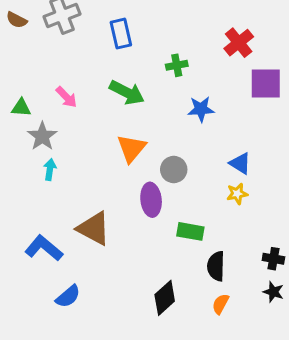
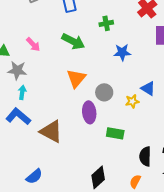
gray star: (42, 136) -> (17, 70), turned -30
yellow star: (237, 194) -> (132, 101), moved
blue L-shape: (44, 248) -> (18, 116), moved
black semicircle: (216, 266) -> (145, 156), moved

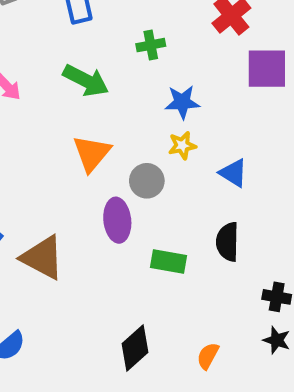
yellow star: (132, 101) -> (182, 145), moved
black semicircle: (145, 156) -> (227, 242), moved

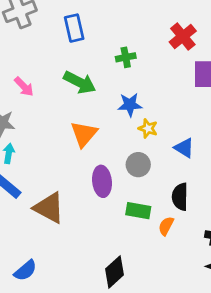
blue star: (182, 102) -> (130, 105), moved
yellow star: (182, 145) -> (148, 128), turned 30
gray circle: (147, 181) -> (138, 165), moved
orange semicircle: (208, 356) -> (166, 226), moved

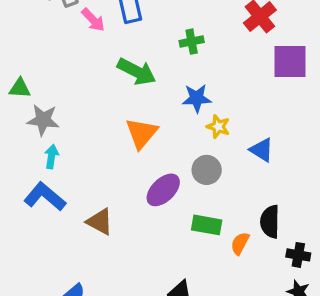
pink arrow: (24, 87) -> (93, 20), moved
purple ellipse: (102, 181) -> (163, 190), turned 52
black semicircle: (180, 197) -> (270, 222), moved
brown triangle: (49, 208) -> (100, 222), size x0.7

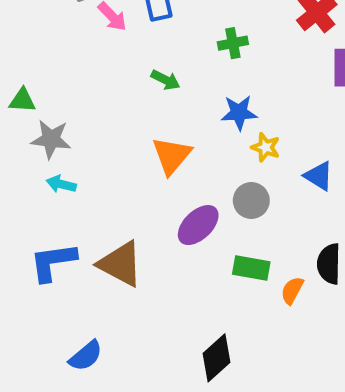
green arrow: (137, 72) -> (165, 80), size x0.6
cyan arrow: (51, 157) -> (61, 184), turned -85
blue L-shape: (45, 197) -> (53, 262), moved, turned -48
brown triangle: (100, 222) -> (120, 264), size x1.4

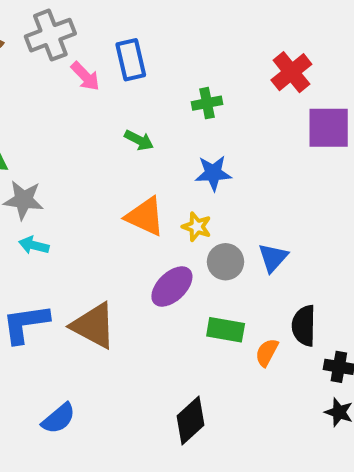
yellow star: (266, 147) -> (197, 227), moved
orange triangle: (172, 156) -> (145, 216), turned -45
blue triangle: (319, 176) -> (273, 258), moved, turned 40

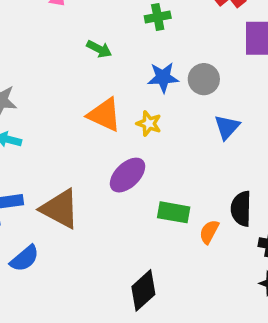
blue triangle: (273, 258) -> (227, 127), moved
gray circle: (226, 262) -> (204, 79), moved
blue semicircle: (59, 418) -> (25, 258), moved

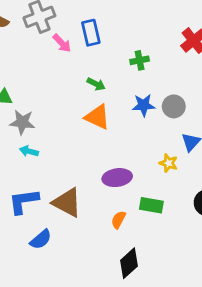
orange triangle: (104, 115) -> (97, 117), moved
yellow star: (149, 124) -> (169, 163), moved
purple ellipse: (128, 175) -> (117, 178), turned 36
orange semicircle: (209, 232) -> (118, 220), moved

